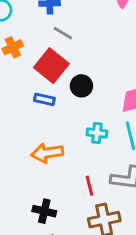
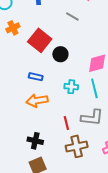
gray line: (63, 33) -> (72, 17), moved
blue rectangle: (44, 99) -> (36, 77), moved

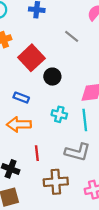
red line: (66, 123) -> (37, 153), moved

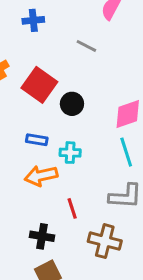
cyan cross: (59, 114) -> (70, 153), moved
brown cross: (56, 182) -> (105, 241), turned 30

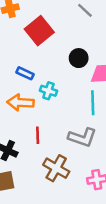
black circle: (72, 104) -> (79, 58), moved

